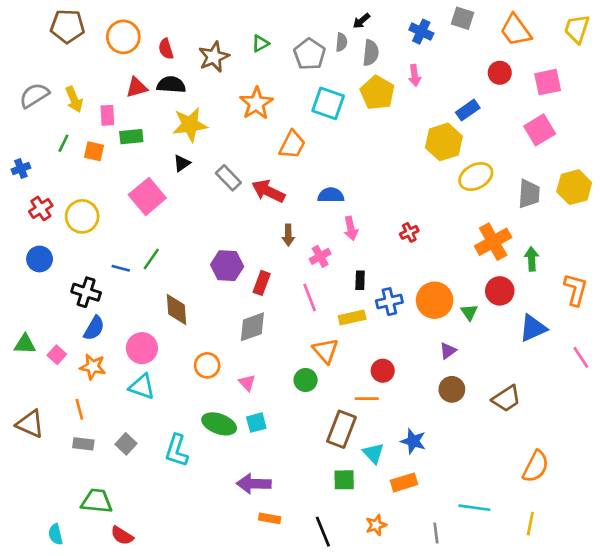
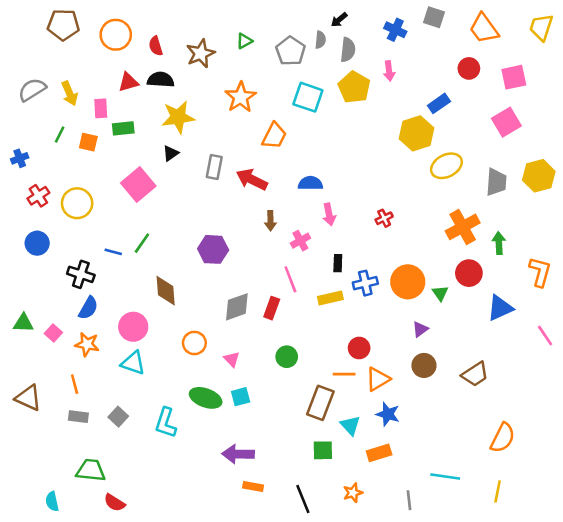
gray rectangle: (228, 178) -> (214, 167), turned 55
red rectangle: (262, 283) -> (272, 308), moved
orange triangle: (325, 351) -> (378, 379), moved, turned 40

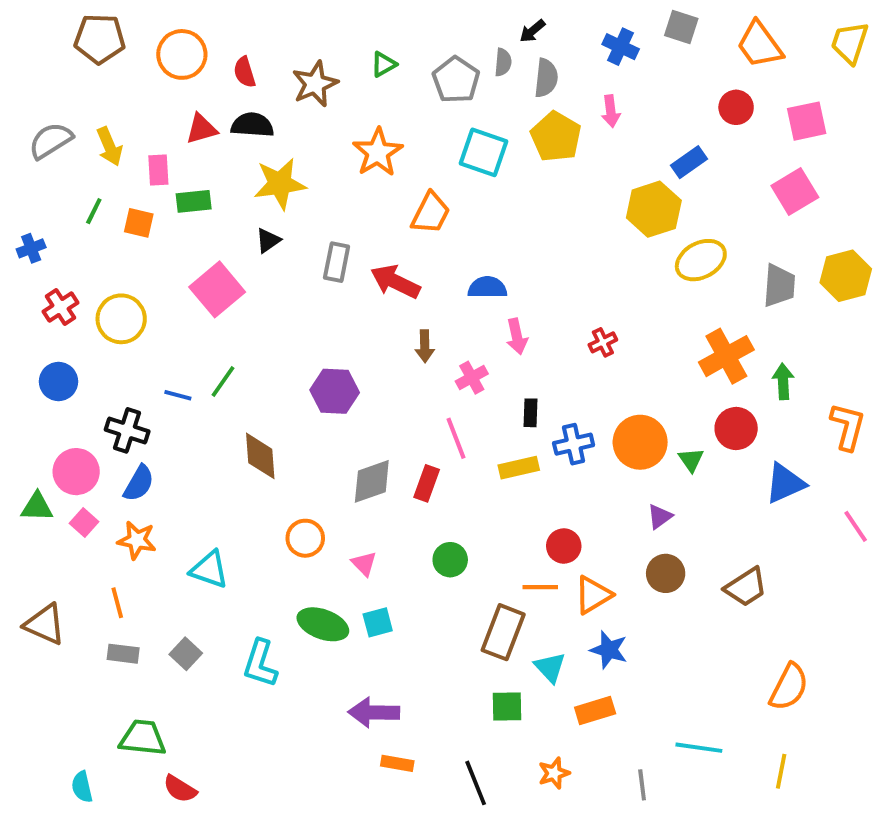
pink circle: (133, 327) -> (76, 472), moved

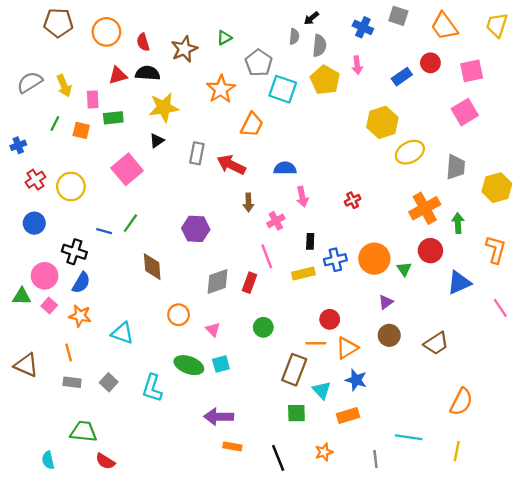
gray pentagon: (456, 80) -> (259, 63), moved
blue rectangle: (689, 162) -> (402, 77), moved
yellow hexagon: (846, 276) -> (497, 188), moved

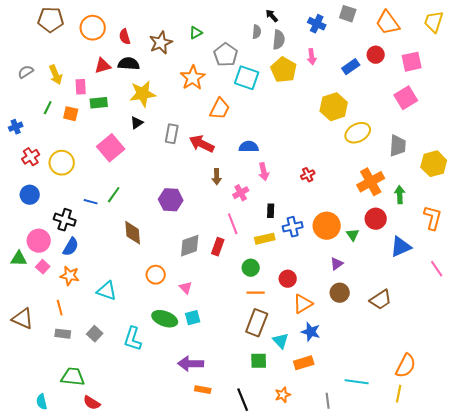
black arrow: (311, 18) -> (272, 16), turned 88
gray semicircle: (30, 82) -> (26, 72), size x0.7
green circle: (263, 327) -> (251, 268), moved
orange line: (316, 343) -> (256, 293), moved
orange semicircle: (461, 402) -> (406, 366), moved

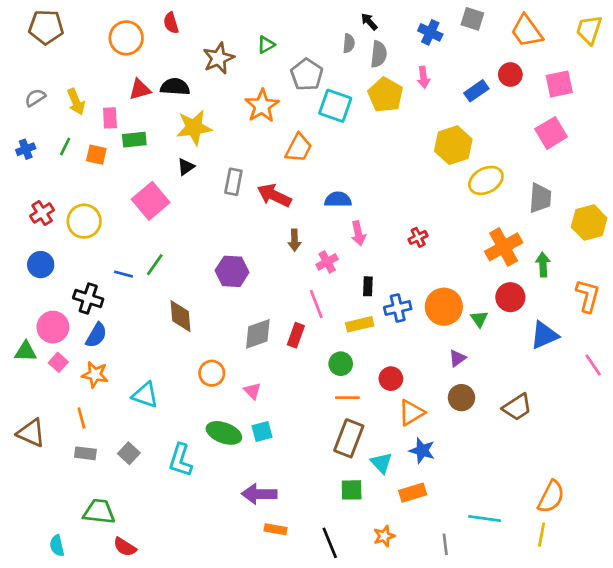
brown pentagon: (51, 20) -> (46, 27), moved
red semicircle: (125, 37) -> (171, 23), moved
blue cross: (16, 127) -> (26, 149), moved

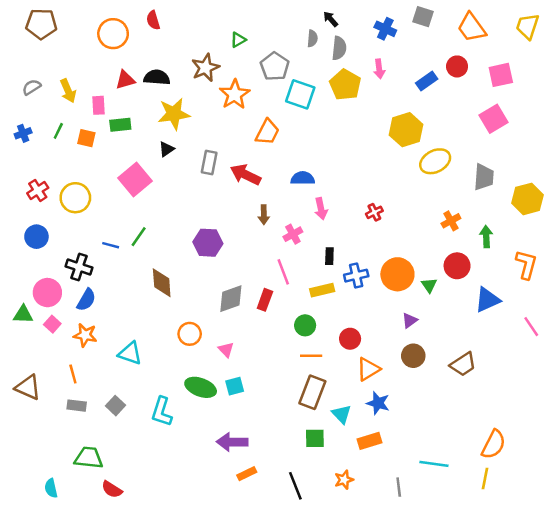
brown star: (218, 58) -> (205, 68), moved
orange cross: (504, 247) -> (451, 221), size x0.6
orange rectangle: (276, 529) -> (247, 474), turned -36

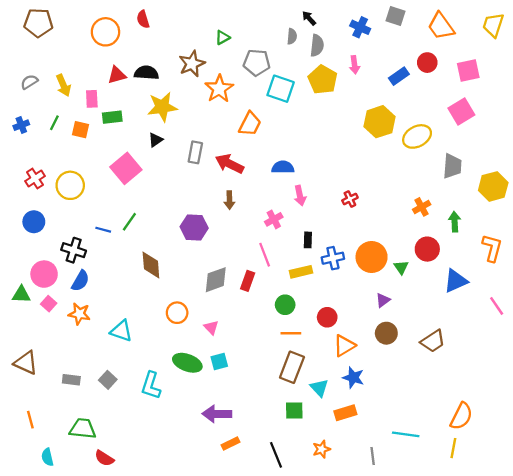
gray pentagon: (275, 66) -> (257, 63), turned -30
yellow ellipse: (435, 161) -> (417, 136), moved
brown arrow: (264, 215) -> (229, 200), moved
orange line: (73, 374) -> (30, 420), moved

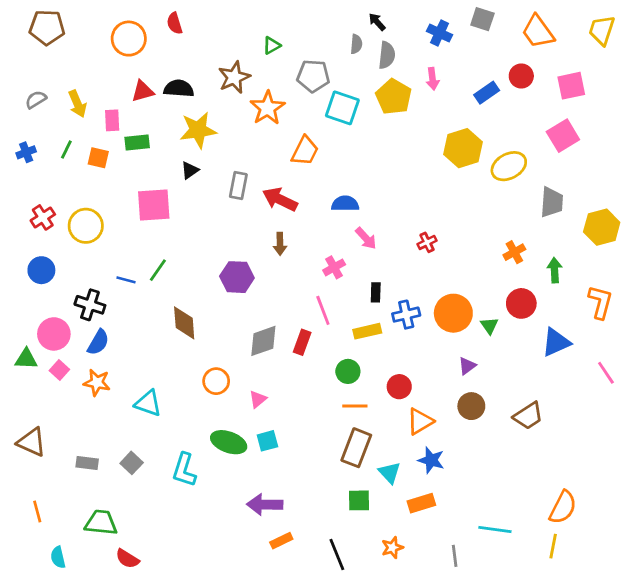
pink square: (126, 168) -> (154, 205), turned 36
pink arrow: (300, 196) -> (366, 238), turned -30
pink triangle: (211, 327) -> (258, 399), turned 35

